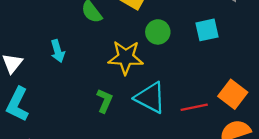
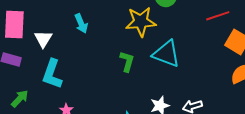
red line: (194, 107) -> (218, 16), moved

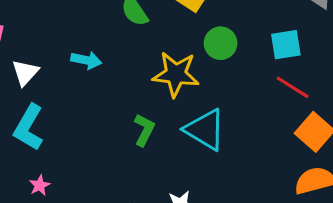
red line: (218, 16) -> (293, 87), turned 40
cyan arrow: (81, 23) -> (86, 60), turned -66

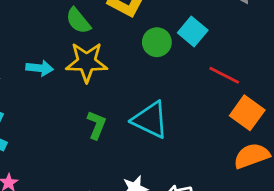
cyan square: (286, 45) -> (193, 31), moved, turned -36
yellow star: (176, 74) -> (87, 62), moved

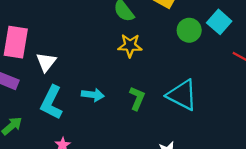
yellow star: (87, 62) -> (130, 46), size x0.7
cyan arrow: (40, 68) -> (93, 95), moved

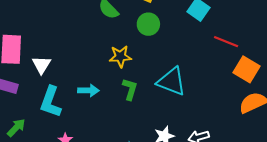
green circle: (189, 30) -> (148, 24), moved
yellow star: (130, 46) -> (120, 56), moved

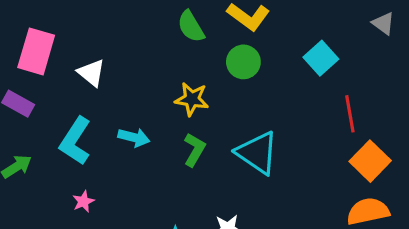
red line: (226, 42) -> (350, 114), turned 45
white triangle: (41, 65) -> (91, 73), moved, turned -36

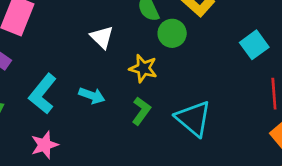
green circle: (243, 62) -> (172, 33), moved
white triangle: (91, 73) -> (102, 37), moved
pink star: (83, 201) -> (45, 145), size x1.5

